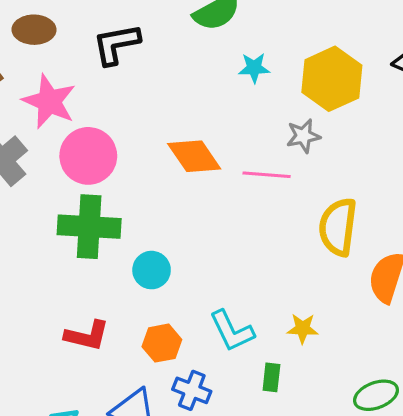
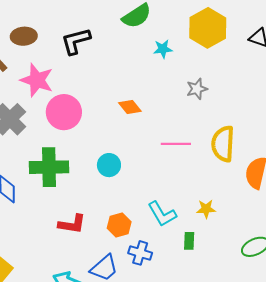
yellow hexagon: (332, 79) -> (208, 28), moved
orange diamond: (194, 156) -> (130, 107), size x0.7
pink line: (267, 175) -> (176, 144), moved
green cross: (89, 227) -> (49, 167), moved
cyan circle: (152, 270) -> (109, 165), moved

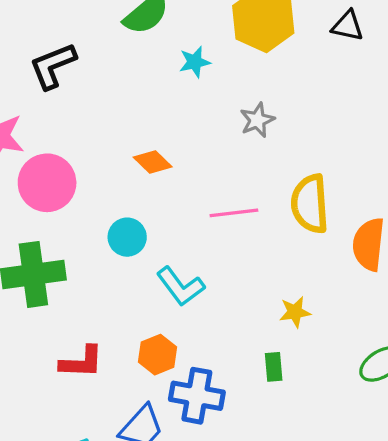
cyan circle: (109, 165) -> (127, 237), moved
cyan L-shape: (162, 214) -> (181, 286), moved
blue cross: (140, 253) -> (197, 396), size x1.4

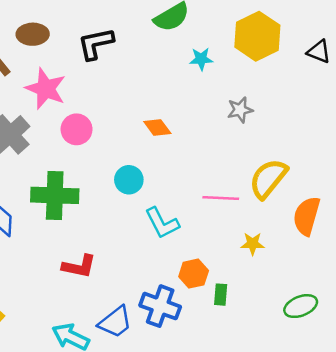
pink circle: (47, 183) -> (77, 129), size x0.7
yellow semicircle: (310, 204) -> (268, 179), turned 33
pink line: (234, 213) -> (221, 198), moved
yellow star: (295, 312) -> (253, 244), moved
orange hexagon: (158, 355) -> (194, 274), moved

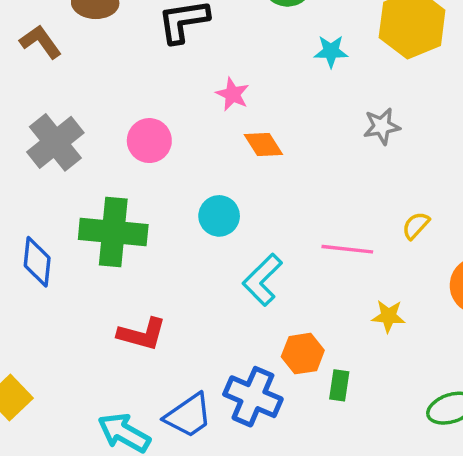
pink star: (46, 89) -> (233, 94), moved, size x0.6
yellow semicircle: (268, 179) -> (416, 225), size x0.5
cyan L-shape: (162, 223) -> (262, 280), turned 69

